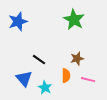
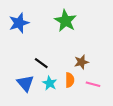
green star: (74, 20) -> (65, 21), moved
cyan star: (45, 88) -> (50, 83), moved

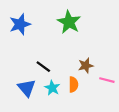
pink line: (93, 84) -> (107, 80), moved

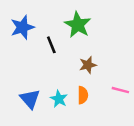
brown star: (86, 66) -> (88, 65), moved
black line: (43, 67) -> (51, 45), moved, turned 32

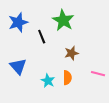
blue triangle: (30, 99) -> (18, 66), moved

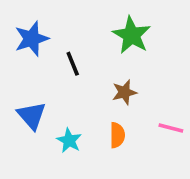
green star: (63, 20) -> (132, 35), moved
cyan star: (48, 81) -> (69, 140), moved

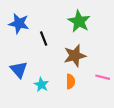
blue star: (32, 39) -> (19, 23), turned 30
brown star: (124, 92) -> (75, 56), size x1.5

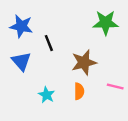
green star: (79, 21) -> (106, 23), moved, turned -30
blue triangle: (19, 70) -> (21, 61), moved

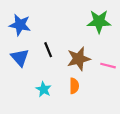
black line: (49, 43) -> (48, 50), moved
pink line: (115, 86) -> (108, 66), moved

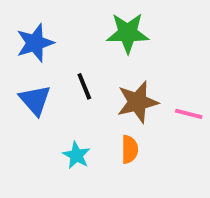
green star: (99, 21) -> (128, 33), moved
blue star: (20, 25) -> (35, 43), turned -30

